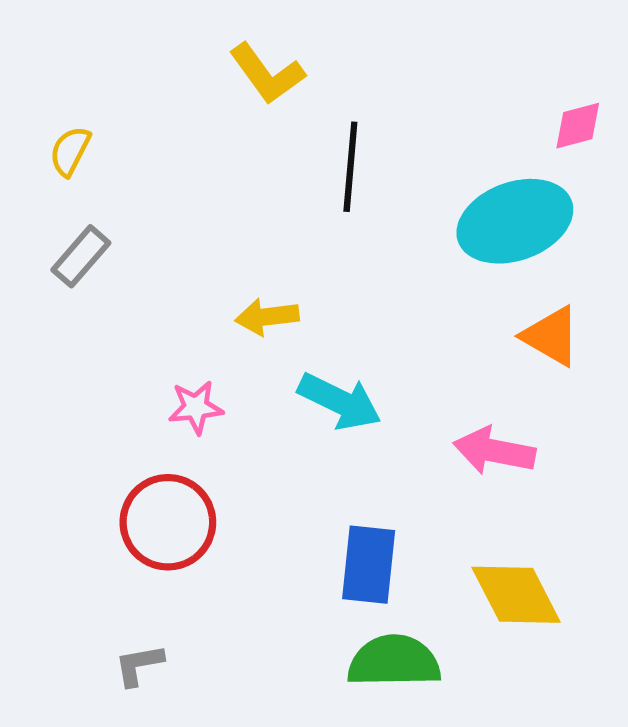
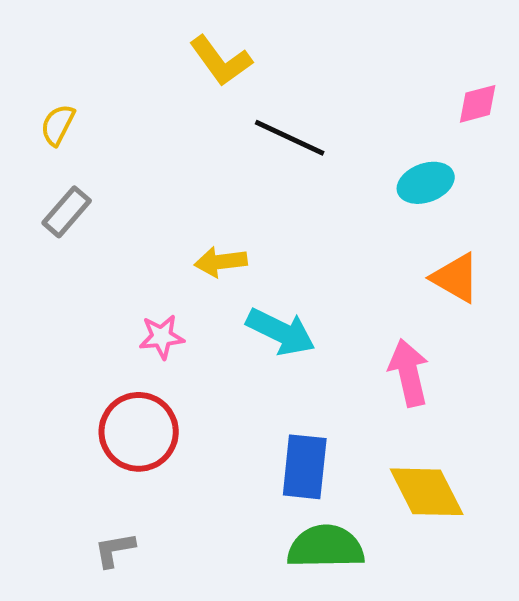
black line: (350, 167) -> (290, 138), turned -70
cyan ellipse: (515, 221) -> (426, 183), size x0.6
pink arrow: (494, 451) -> (409, 373), turned 66

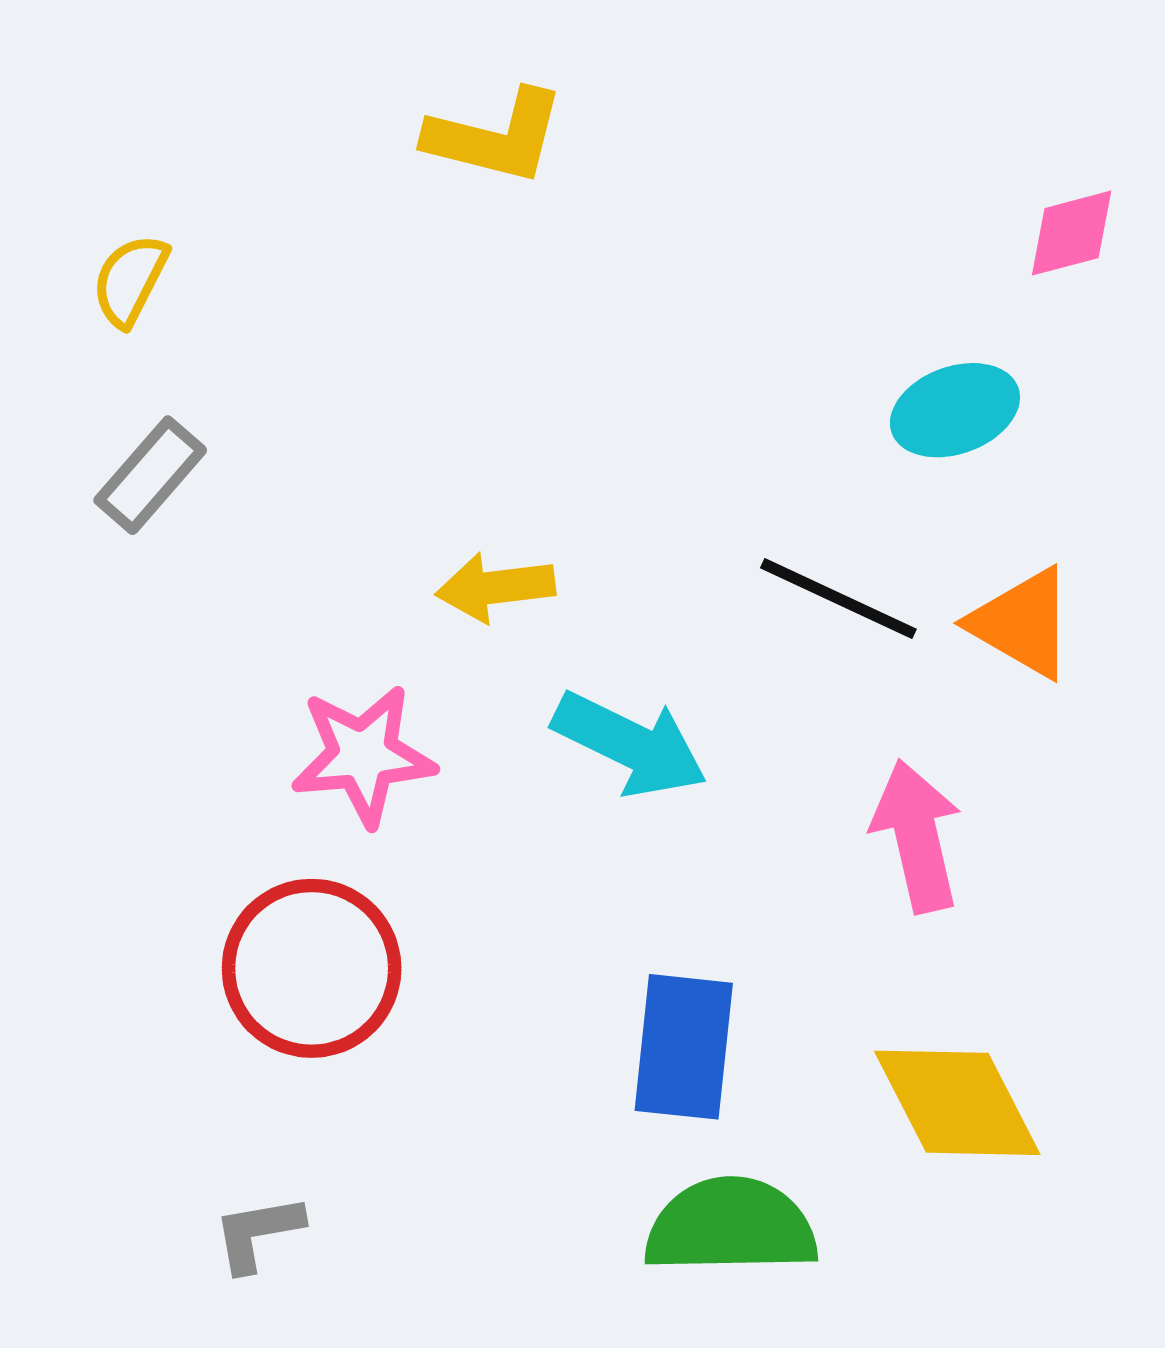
yellow L-shape: (221, 61) -> (495, 137), turned -40
black line: (290, 138) -> (838, 598), moved
pink star: (162, 337) -> (363, 755), size x1.4

